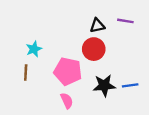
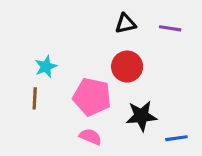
black triangle: (97, 26) -> (125, 24), moved
blue line: (130, 85) -> (176, 138), moved
pink semicircle: (67, 101) -> (90, 137), turned -42

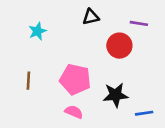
black triangle: (125, 24) -> (91, 17), moved
cyan star: (46, 67) -> (37, 31), moved
red circle: (127, 67) -> (119, 46), moved

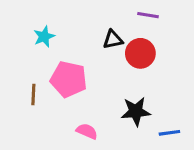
black triangle: (91, 17) -> (113, 40), moved
purple line: (139, 23) -> (148, 15), moved
pink pentagon: (75, 79) -> (69, 79), moved

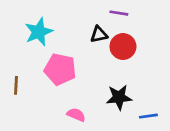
purple line: (148, 15) -> (119, 13), moved
cyan star: (44, 37) -> (39, 32), size x1.5
brown line: (33, 95) -> (16, 85), moved

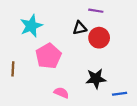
pink pentagon: (60, 69) -> (48, 56), turned 30

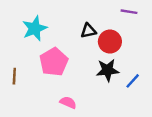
purple line: (96, 11) -> (129, 12), moved
black star: (96, 79) -> (108, 70), moved
blue line: (120, 94) -> (133, 81), moved, turned -40

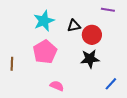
cyan star: (35, 28) -> (44, 21), moved
blue line: (133, 81) -> (111, 84), moved

